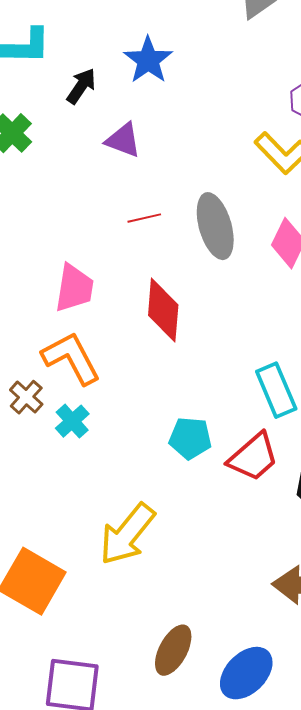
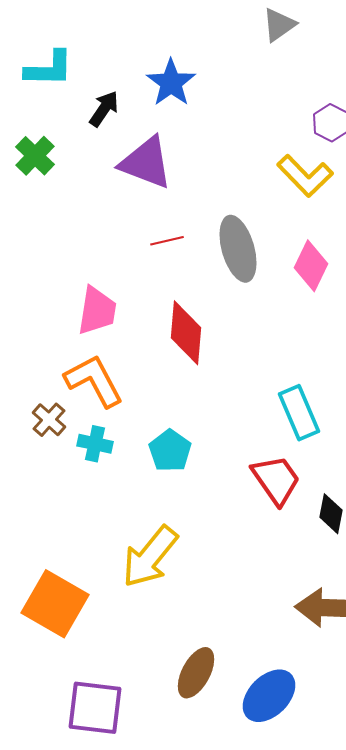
purple triangle: (123, 140) -> (146, 163), size x1.5
cyan cross: (72, 421) -> (95, 444), turned -36
cyan pentagon: (190, 438) -> (170, 451), moved, turned 30
red trapezoid: (253, 457) -> (276, 480), turned -84

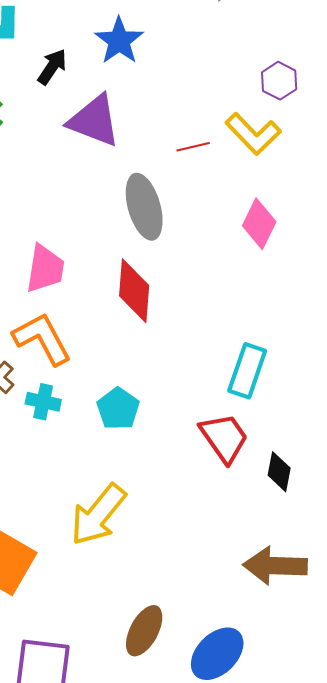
red line: (167, 241) -> (193, 147), moved
gray ellipse: (238, 249) -> (144, 207), moved
cyan rectangle: (299, 413) -> (247, 371), turned 42

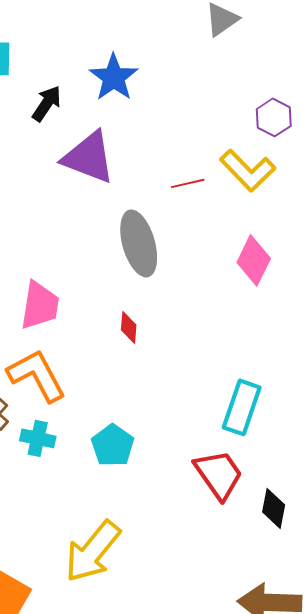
red diamond: (134, 291) -> (129, 327), size x0.5

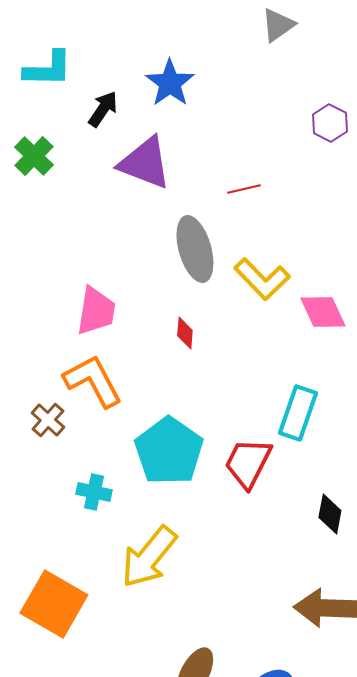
yellow L-shape: (248, 170) -> (262, 279), moved
pink diamond: (254, 260) -> (323, 312), moved, turned -51
cyan cross: (38, 438) -> (94, 492), moved
cyan pentagon: (113, 445) -> (169, 451), size x1.6
red trapezoid: (219, 474) -> (248, 463), moved, turned -118

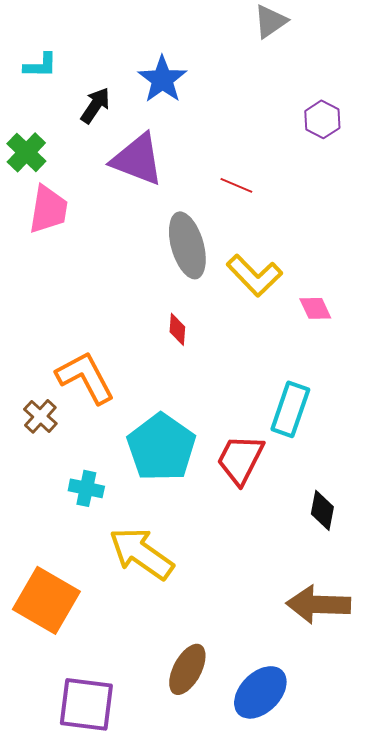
cyan L-shape: (48, 69) -> (40, 65), size x0.7
red line: (244, 189) -> (236, 185), turned 36
pink trapezoid: (96, 311) -> (48, 209), moved
pink diamond: (323, 312) -> (315, 308), size x0.7
yellow arrow: (149, 557) -> (141, 553), turned 86

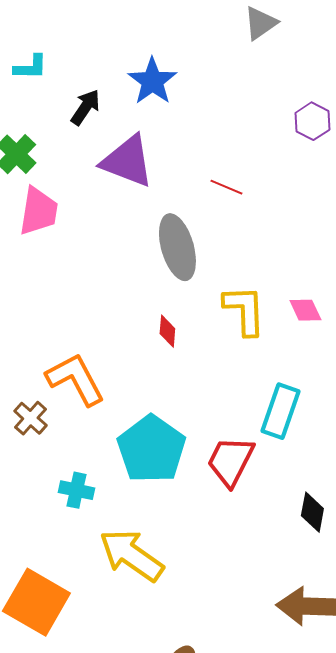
yellow L-shape: (254, 275) -> (244, 310), moved, turned -138

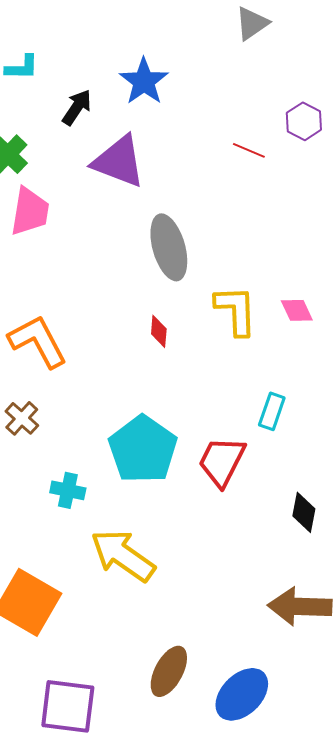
red line: (226, 187) -> (249, 150), moved
orange L-shape: (75, 379) -> (38, 341), moved
cyan rectangle: (280, 411) -> (272, 411), size x0.7

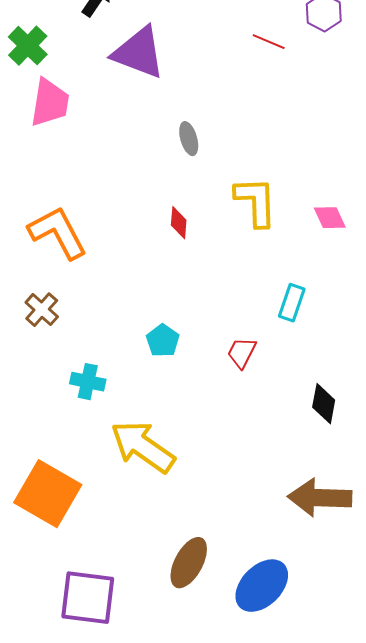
gray ellipse: (169, 247) -> (189, 139), size x0.5
pink diamond: (297, 310) -> (330, 218), moved
cyan pentagon: (143, 449) -> (163, 341), size x0.5
red trapezoid: (222, 461) -> (242, 353), size x0.6

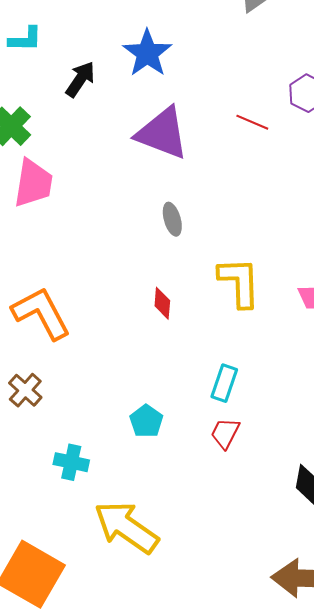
purple triangle: (139, 53) -> (162, 133), moved
cyan rectangle: (292, 303) -> (224, 383), moved

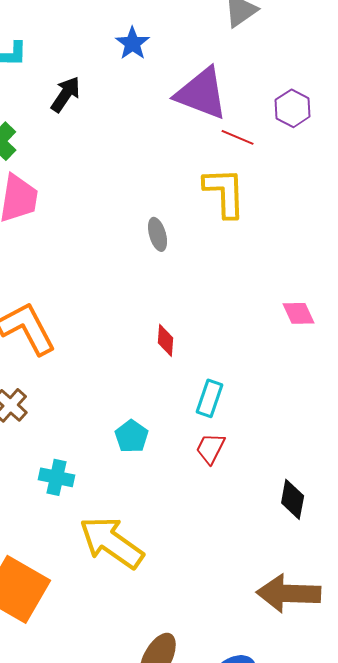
blue star: (147, 53) -> (133, 43), moved, size x0.7
purple triangle: (162, 133) -> (202, 93), moved
yellow L-shape: (239, 282) -> (225, 192), moved
red diamond: (162, 303) -> (166, 340), moved

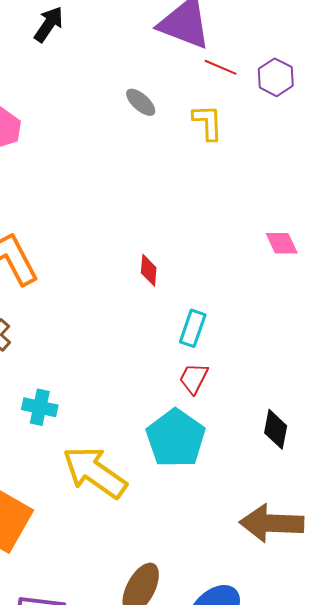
purple hexagon: (293, 108) -> (276, 77), moved
yellow L-shape: (225, 192) -> (208, 122), size x0.7
gray ellipse: (158, 234) -> (141, 102), moved, turned -32
cyan pentagon: (132, 436) -> (176, 438), moved, size x1.8

